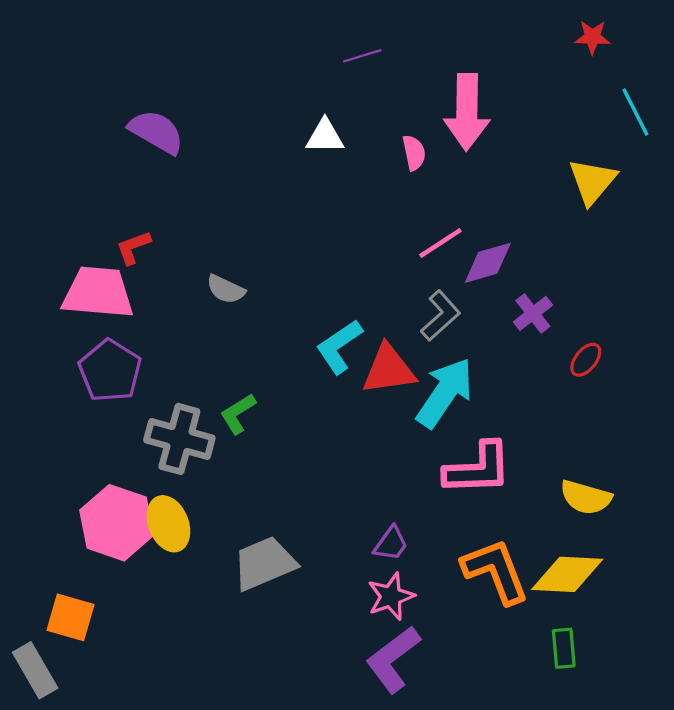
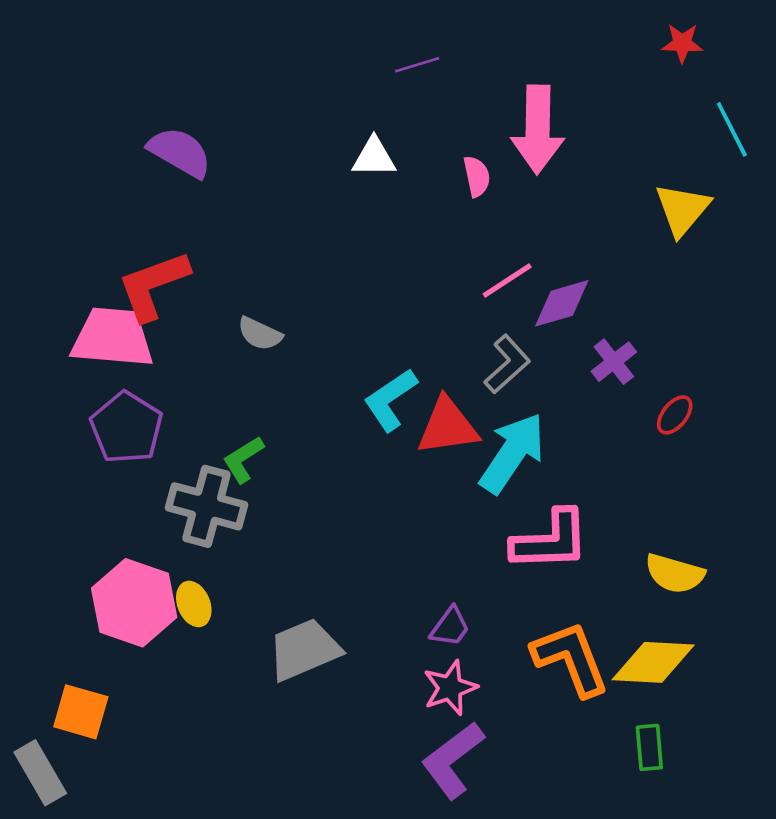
red L-shape: (133, 247) -> (153, 286), size x1.8
green L-shape: (238, 414) -> (243, 459), moved
yellow ellipse: (168, 524) -> (194, 604), size x0.7

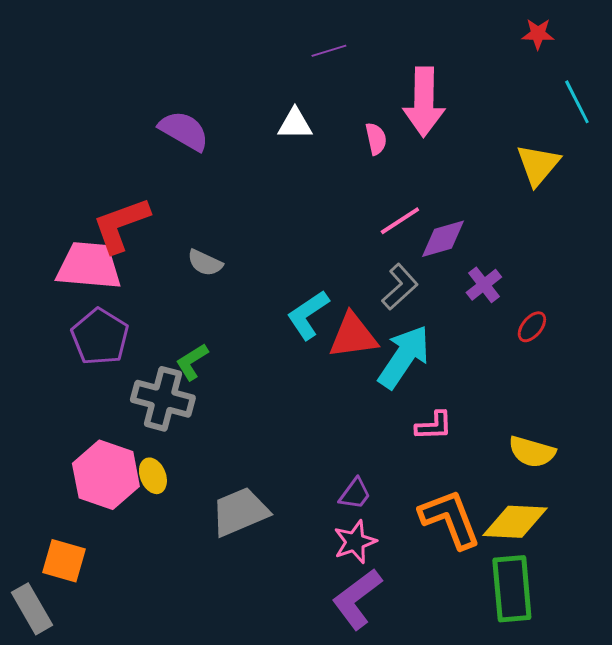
purple semicircle: (180, 152) -> (184, 131), moved
pink L-shape: (550, 541) -> (434, 426), size x0.6
green rectangle: (649, 747) -> (512, 589), size x1.8

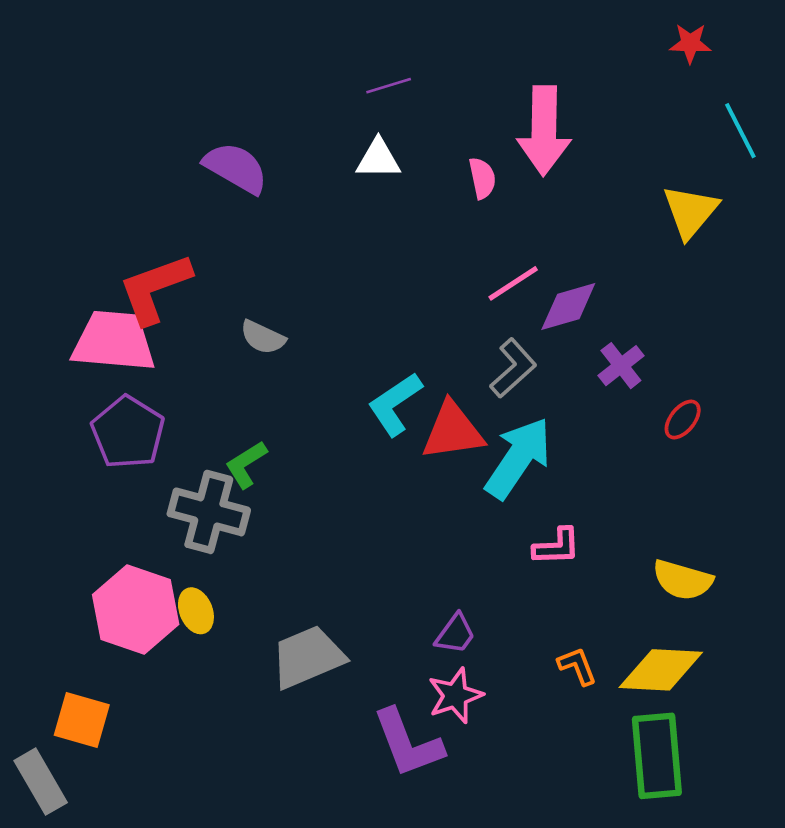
purple line: (329, 51) -> (389, 86), moved
orange L-shape: (450, 519) -> (577, 666), size x0.5
purple L-shape: (357, 599) -> (408, 743), moved, turned -74

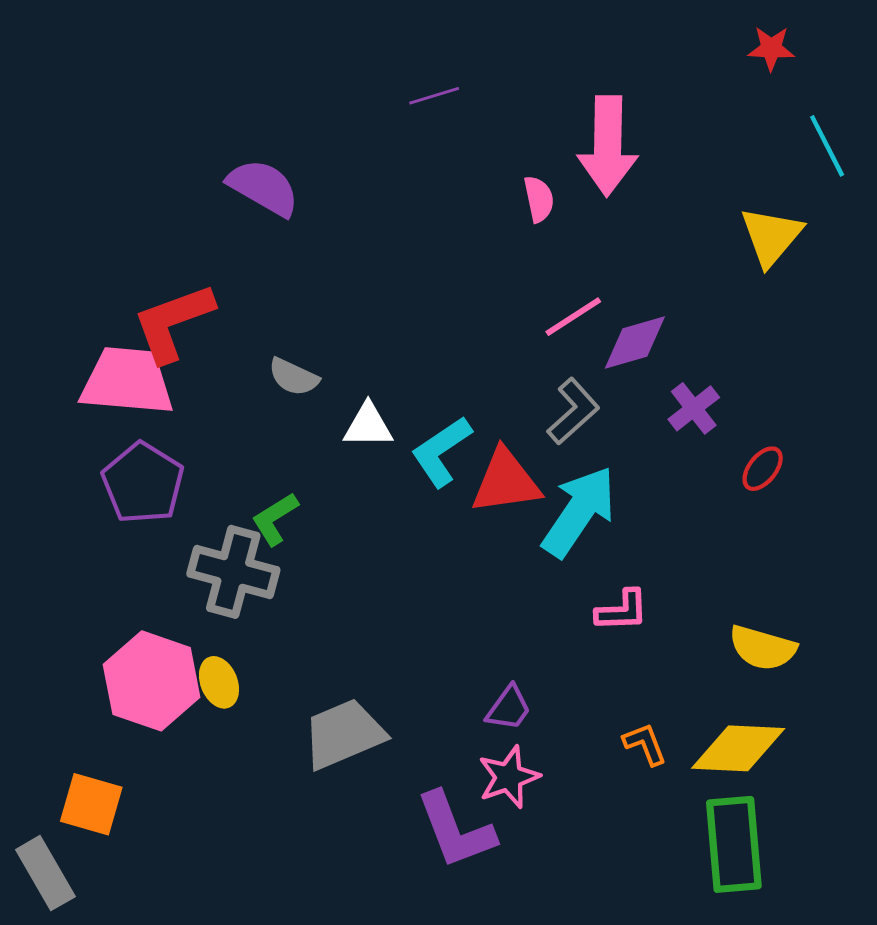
white triangle: (378, 159) -> (368, 426), moved

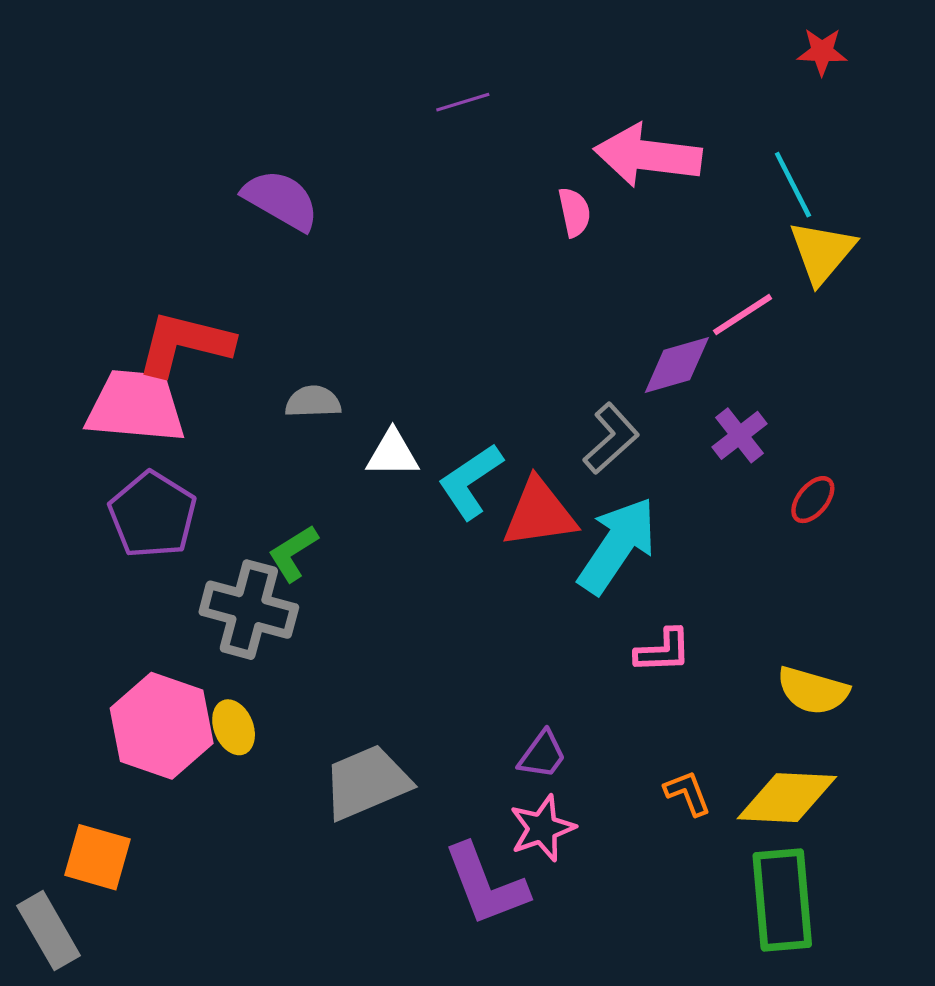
pink arrow: (608, 146) -> (648, 156), turned 96
cyan line: (827, 146) -> (793, 185), moved
pink line: (573, 317) -> (743, 315), moved
red L-shape: (173, 322) -> (185, 344), turned 34
gray semicircle: (294, 377) -> (313, 402), turned 153

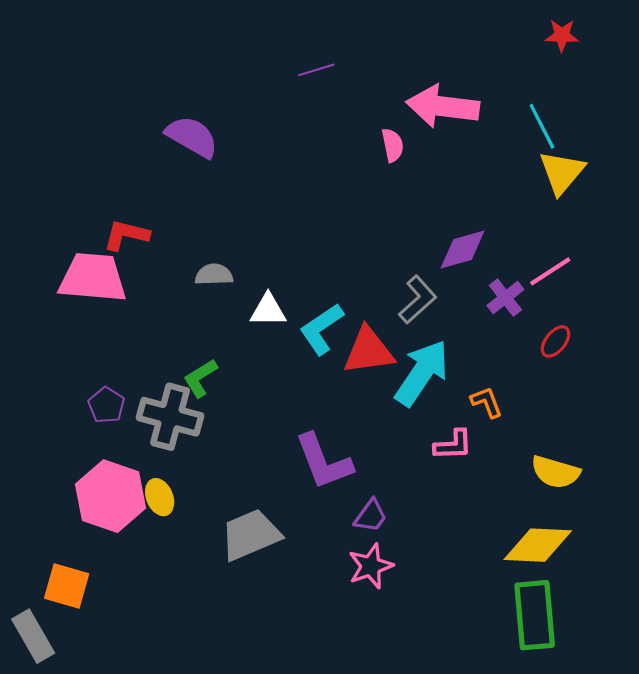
pink line: (743, 315) -> (550, 271), moved
red L-shape: (185, 344) -> (126, 235), size x0.7
purple pentagon: (153, 515) -> (106, 405), moved, size x0.6
orange L-shape: (688, 793) -> (487, 402), moved
purple L-shape: (486, 885) -> (324, 462), moved

